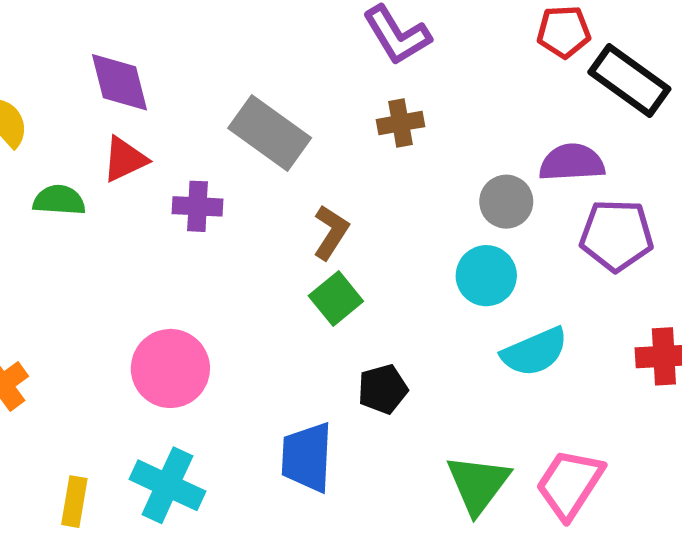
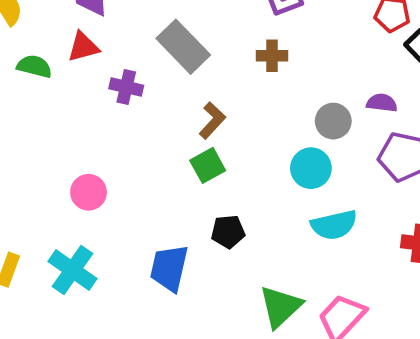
purple semicircle: (572, 163) -> (382, 103), size x0.7
pink circle: (170, 368) -> (89, 192), size x0.7

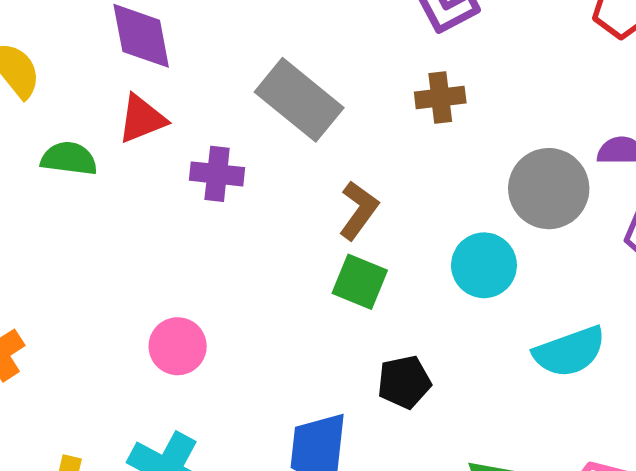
gray circle: (333, 121) -> (549, 189), size x1.4
green square: (208, 165) -> (360, 282), turned -32
cyan circle: (311, 168) -> (484, 265), moved

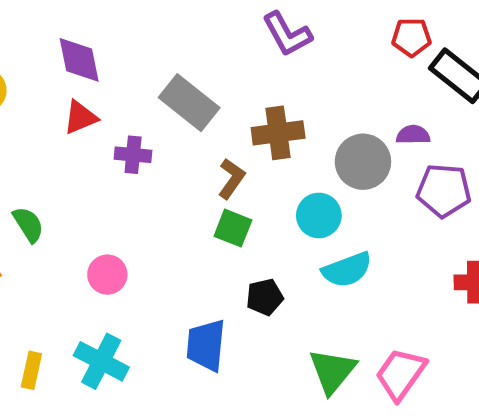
brown cross: (440, 97) -> (278, 133), moved, size x1.5
green semicircle: (69, 159) -> (28, 224), moved, turned 51
cyan semicircle: (570, 352) -> (347, 270), moved

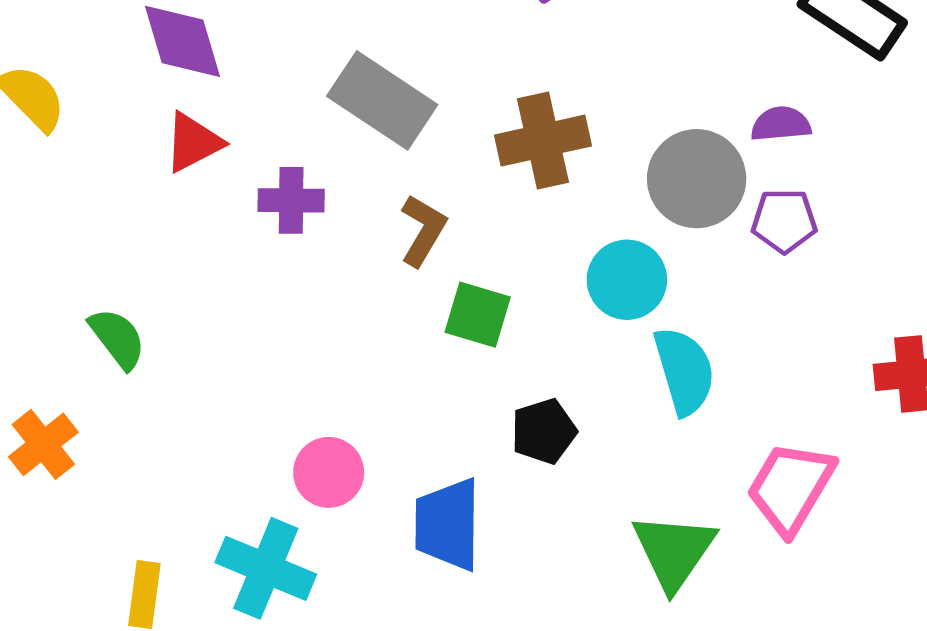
brown L-shape: (231, 179) -> (423, 230), moved
purple pentagon: (444, 190) -> (784, 221), moved, size x0.7
cyan semicircle: (347, 270) -> (684, 371), turned -81
pink circle: (107, 275) -> (329, 472), moved
pink trapezoid: (401, 374) -> (791, 488), moved

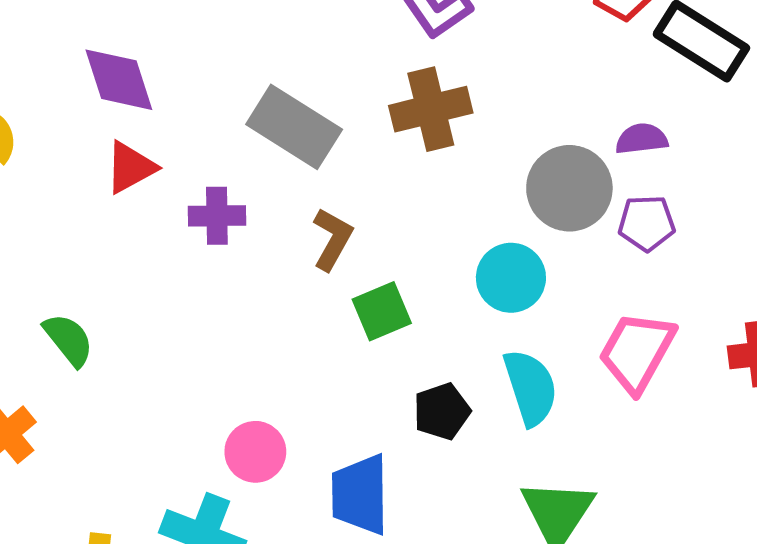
brown cross: (543, 141) -> (431, 109), moved
green square: (478, 315) -> (382, 311), turned -38
cyan semicircle: (684, 371) -> (530, 387), moved
pink trapezoid: (791, 488) -> (637, 352), moved

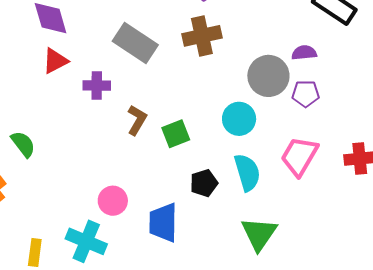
brown L-shape: (332, 239) -> (137, 120), moved

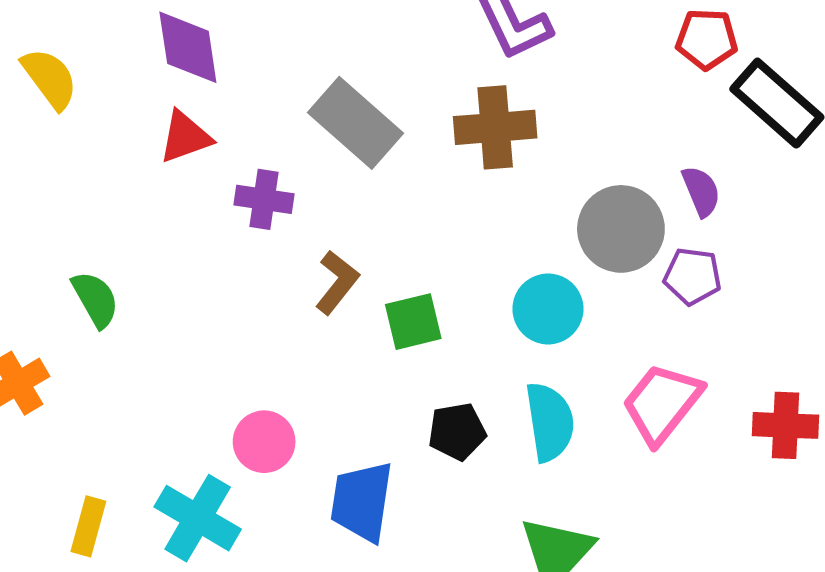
purple semicircle: (304, 53) -> (701, 191), turned 65

